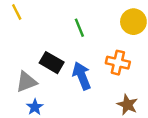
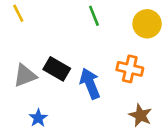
green line: (79, 28) -> (94, 16), moved
gray triangle: (26, 82) -> (25, 76), moved

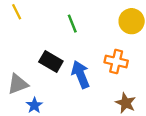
green line: (94, 16) -> (72, 24), moved
gray triangle: (25, 76) -> (18, 84), moved

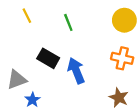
yellow line: (17, 12) -> (27, 16), moved
orange cross: (116, 61) -> (122, 58), moved

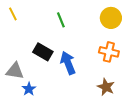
yellow line: (27, 16) -> (13, 14), moved
gray triangle: (17, 80) -> (15, 71), turned 30

